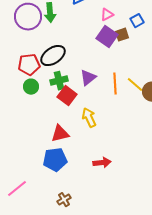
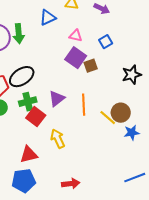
pink triangle: (107, 15) -> (76, 36), turned 40
brown square: (122, 35) -> (91, 66), moved
yellow line: (135, 85) -> (108, 118), moved

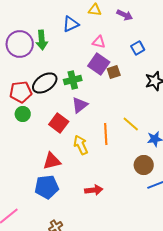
blue square: (106, 42) -> (138, 48), moved
green cross: (28, 102) -> (73, 80), moved
orange line: (84, 105) -> (106, 134), moved
brown circle: (121, 113) -> (144, 165), moved

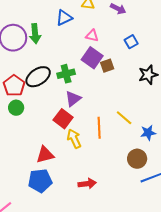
red pentagon: (21, 92) -> (14, 86), turned -30
red square: (59, 123) -> (63, 119), moved

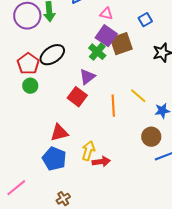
brown square: (107, 66) -> (121, 44), size x1.6
green cross: (66, 74) -> (97, 52), moved, turned -36
yellow arrow: (74, 139) -> (88, 151), moved, turned 42
blue pentagon: (40, 181) -> (54, 159), turned 30

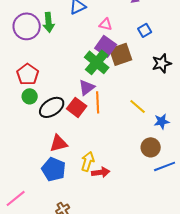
green cross: (97, 52) -> (97, 62), size x1.4
black ellipse: (52, 55) -> (52, 107), moved
orange line: (113, 106) -> (98, 102), moved

